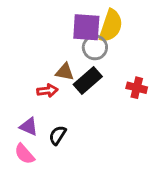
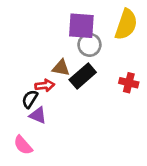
yellow semicircle: (111, 26) -> (126, 24), moved
purple triangle: (29, 127) -> (38, 115), moved
black semicircle: (58, 135) -> (30, 99), moved

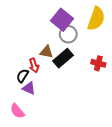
purple square: (81, 26) -> (62, 20), turned 35
red arrow: (45, 85) -> (34, 65), turned 80

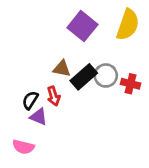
gray circle: (68, 34) -> (106, 75), moved
red arrow: (34, 65) -> (54, 96), moved
pink semicircle: (17, 111) -> (23, 147), turned -35

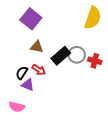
purple square: (82, 26) -> (31, 19), moved
brown triangle: (62, 69) -> (37, 47), moved
red arrow: (54, 96) -> (39, 70), turned -40

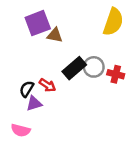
purple square: (31, 19) -> (38, 23), turned 30
brown triangle: (37, 47) -> (55, 35), moved
purple triangle: (28, 85) -> (34, 104), turned -40

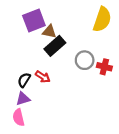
black rectangle: (74, 68) -> (55, 46), moved
purple triangle: (34, 104) -> (23, 99), moved
pink semicircle: (21, 130) -> (19, 117), turned 63

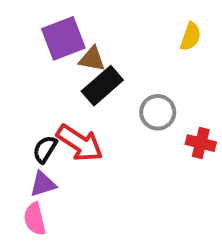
yellow semicircle: (102, 19) -> (191, 36), size x0.6
red cross: (104, 67) -> (201, 143), moved
red arrow: (43, 77) -> (80, 143), size x1.6

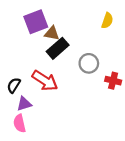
black semicircle: (45, 149) -> (14, 85), moved

